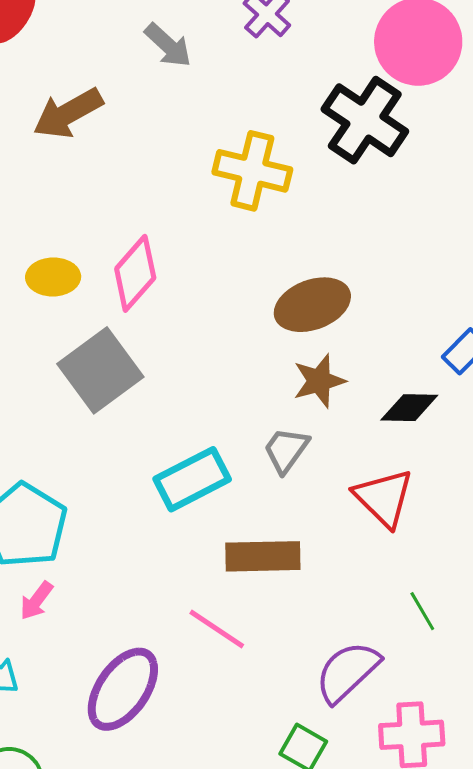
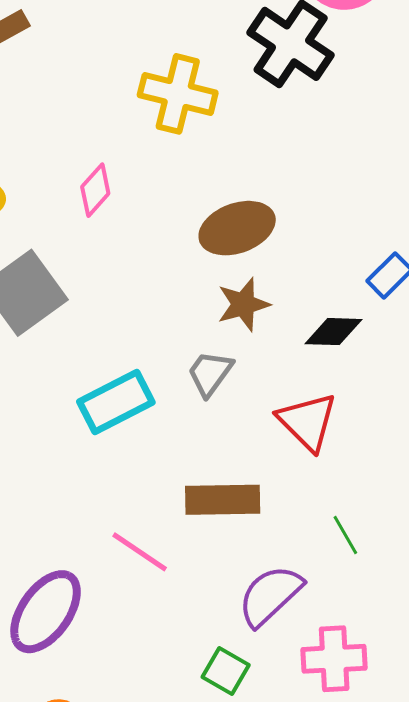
pink diamond: (135, 273) -> (95, 190), moved, size x0.7
brown rectangle: (263, 556) -> (223, 500), moved

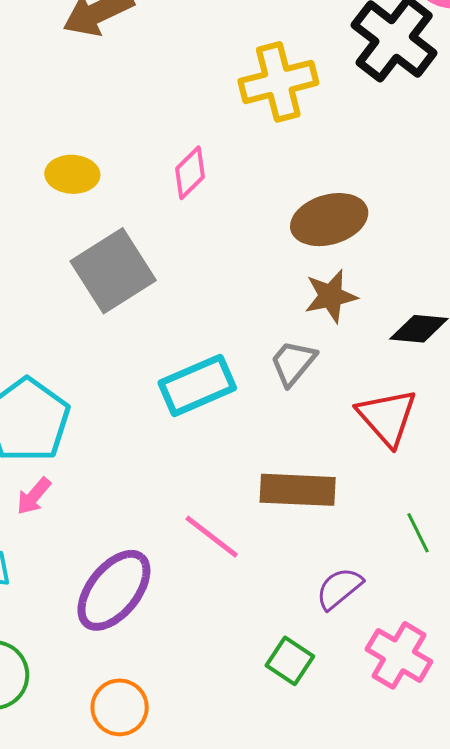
yellow cross: (178, 94) -> (278, 82), turned -32
purple semicircle: (270, 595) -> (339, 588), size x0.7
pink cross: (334, 659) -> (399, 655), turned 30

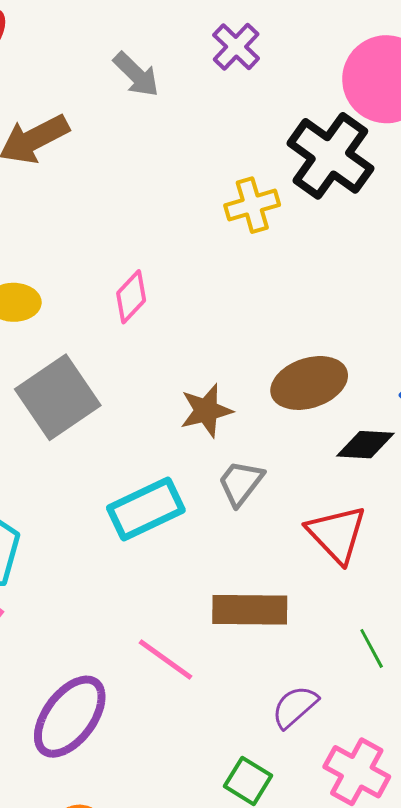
yellow cross: (278, 82) -> (252, 205), moved, size x0.7
brown ellipse: (329, 220) -> (309, 383), moved
brown star: (331, 296) -> (206, 411), moved

